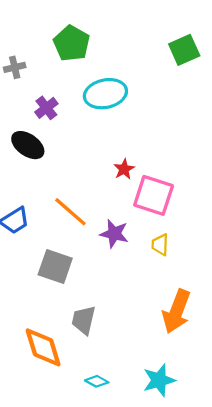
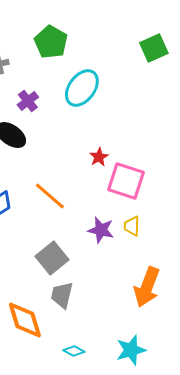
cyan ellipse: (105, 94) -> (82, 88), turned -42
purple star: (114, 234) -> (101, 230), moved
gray square: (55, 266) -> (52, 258), moved, turned 32

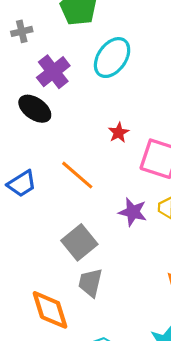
purple cross: (28, 101) -> (53, 72), size x1.4
red star: (99, 157) -> (119, 133), moved

